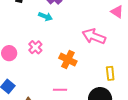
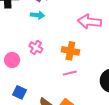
pink line: (60, 90) -> (70, 73), moved

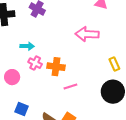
cyan arrow: (38, 15) -> (27, 46), moved
orange cross: (70, 51) -> (56, 67), moved

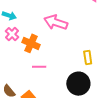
pink arrow: (87, 34) -> (56, 22), moved

